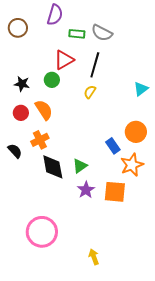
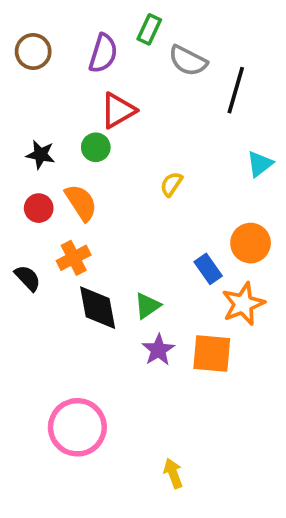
purple semicircle: (55, 15) -> (103, 53), moved
green rectangle: (77, 34) -> (149, 29), moved, turned -70
black line: (95, 65) -> (236, 90), moved
yellow semicircle: (90, 92) -> (171, 184), moved

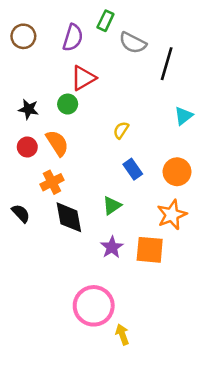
blue rectangle: (208, 269) -> (133, 169), moved
black semicircle: (28, 278) -> (21, 213), moved
green triangle: (147, 306) -> (112, 206), moved
pink circle: (77, 427) -> (94, 306), moved

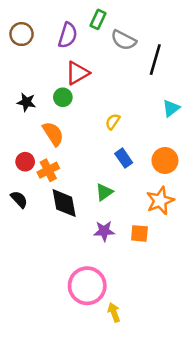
red circle: (27, 147) -> (25, 162), moved
purple star: (112, 247) -> (104, 231), turned 30
orange square: (150, 250) -> (139, 233), size x0.7

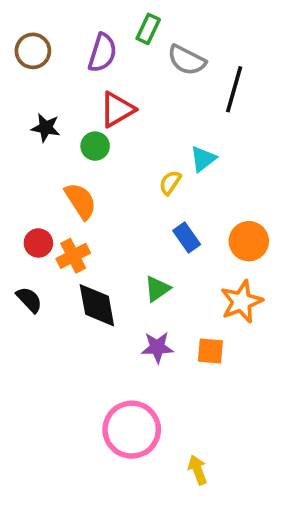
black star: (26, 102) -> (46, 128), moved
cyan triangle: (171, 108) -> (203, 159), moved
yellow arrow: (114, 312) -> (198, 470), moved

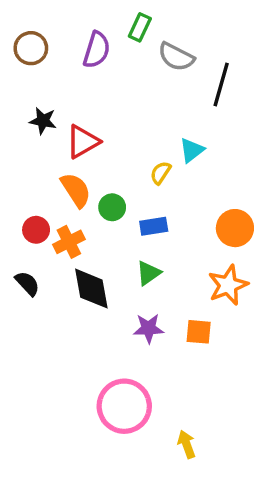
red triangle: (117, 109) -> (83, 142), moved
green circle: (95, 146) -> (112, 207), moved
blue rectangle: (187, 238) -> (154, 226), moved, turned -64

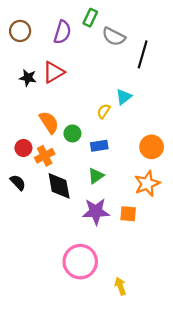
red triangle: (83, 142) -> (53, 72), moved
purple star: (148, 328) -> (96, 211), size x1.4

